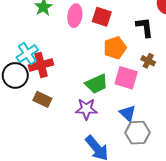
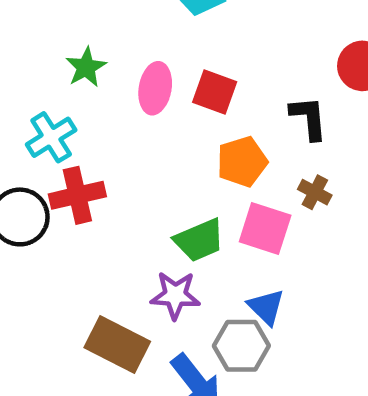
cyan cross: (27, 54) -> (51, 137), moved
brown rectangle: (42, 99) -> (117, 344), moved, size x1.5
gray hexagon: (138, 133) -> (241, 346), moved

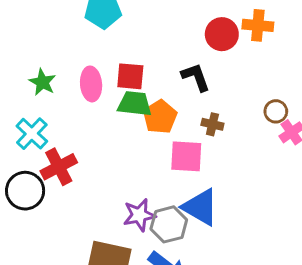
green trapezoid: (199, 240) -> (135, 104), moved, turned -136
blue triangle: (266, 307) -> (200, 207), size x1.5
gray hexagon: (241, 346) -> (169, 224), moved

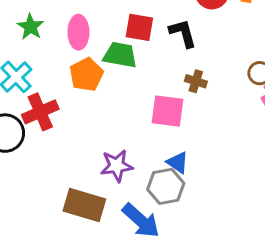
red square: (130, 76) -> (139, 27), moved
orange pentagon: (160, 117) -> (86, 75), moved
blue triangle: (200, 207) -> (178, 162), size x0.6
gray hexagon: (169, 224) -> (166, 186), moved

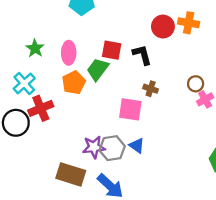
green trapezoid: (120, 55) -> (98, 69), turned -65
gray hexagon: (166, 186) -> (112, 148), moved

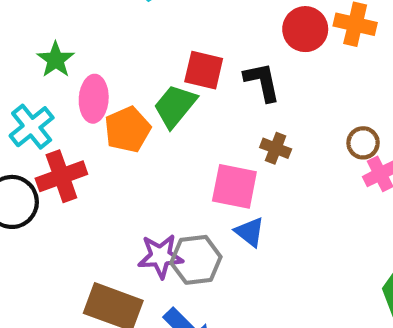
pink ellipse: (69, 53) -> (94, 99), moved
blue triangle: (137, 146) -> (250, 232), moved

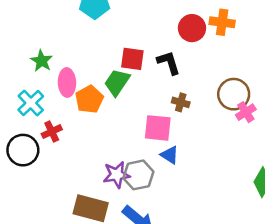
brown circle: (363, 143) -> (234, 94), size x1.6
red cross: (61, 176) -> (52, 132), size x0.7

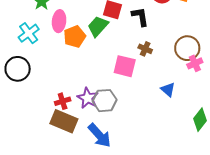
red cross: (52, 132) -> (63, 101), moved
blue triangle: (170, 155) -> (168, 90), moved
purple star: (117, 175) -> (88, 98), turned 30

